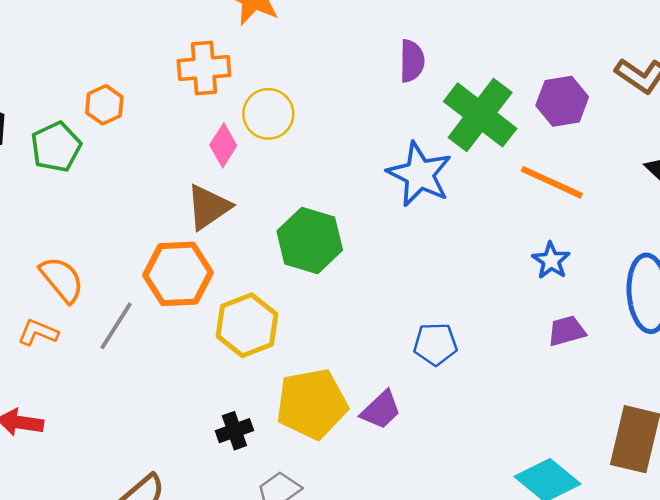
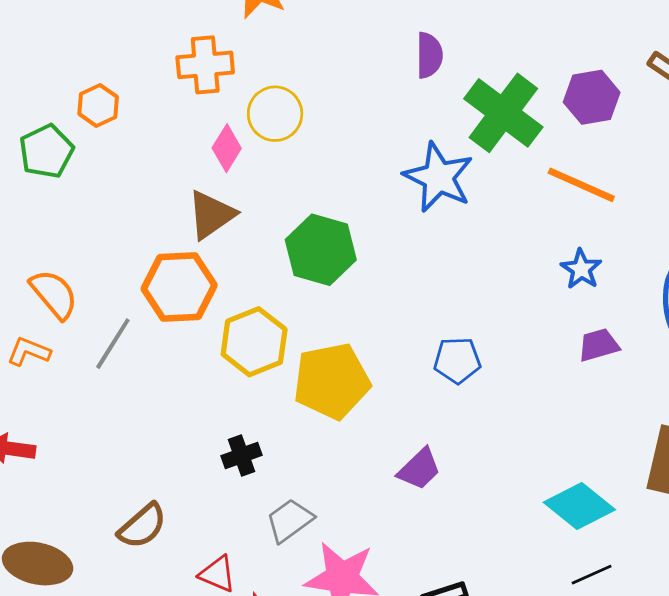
yellow pentagon: (312, 404) -> (332, 381), moved
purple trapezoid: (381, 410) -> (419, 469), moved

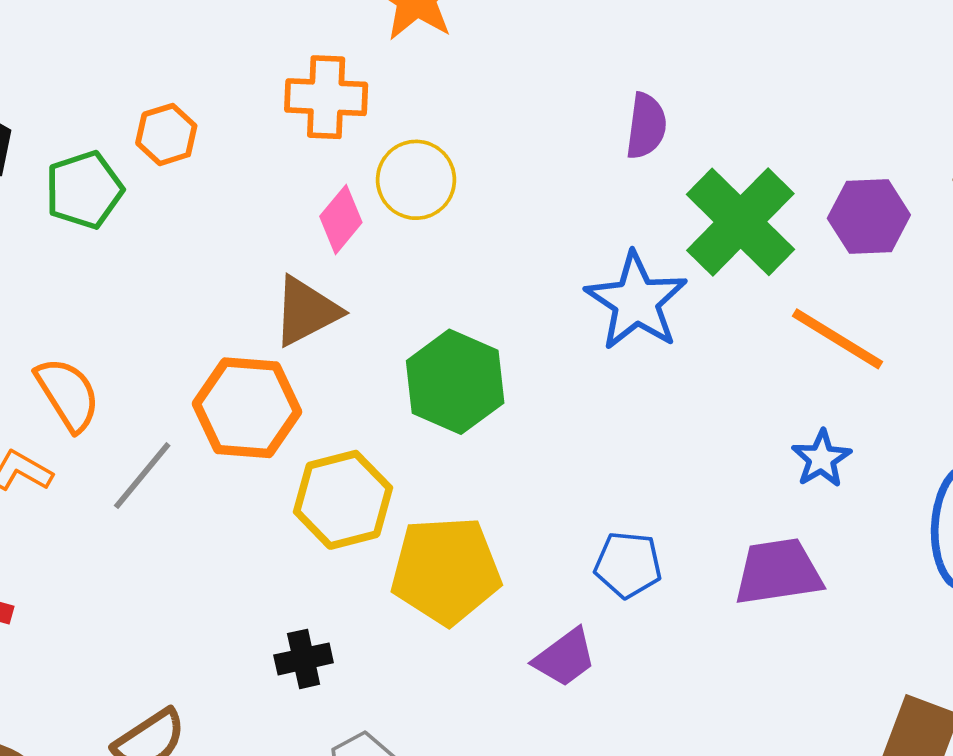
purple trapezoid: (599, 345) -> (778, 572), moved, size x1.5
purple trapezoid: (419, 469) -> (565, 658), moved

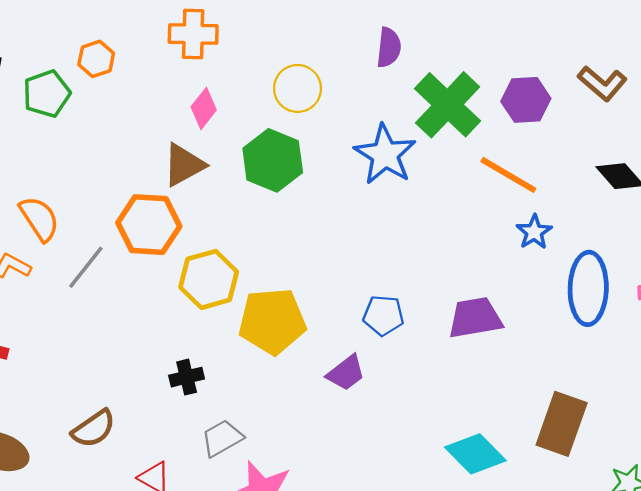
yellow circle: (416, 180) -> (298, 88), moved
green hexagon: (455, 382) -> (273, 160), moved
blue star: (821, 459) -> (534, 232), moved

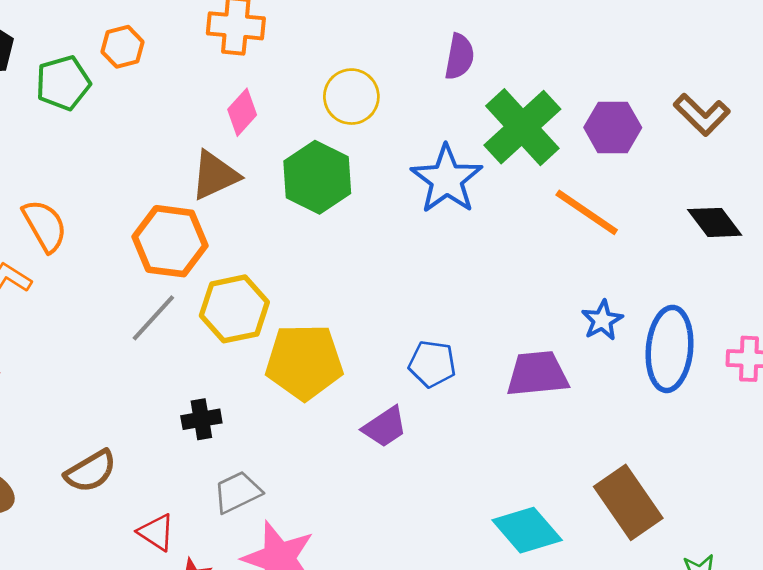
blue star: (534, 232) -> (602, 320), moved
gray line: (86, 267) -> (153, 318), moved
brown rectangle: (562, 424) -> (628, 502), turned -58

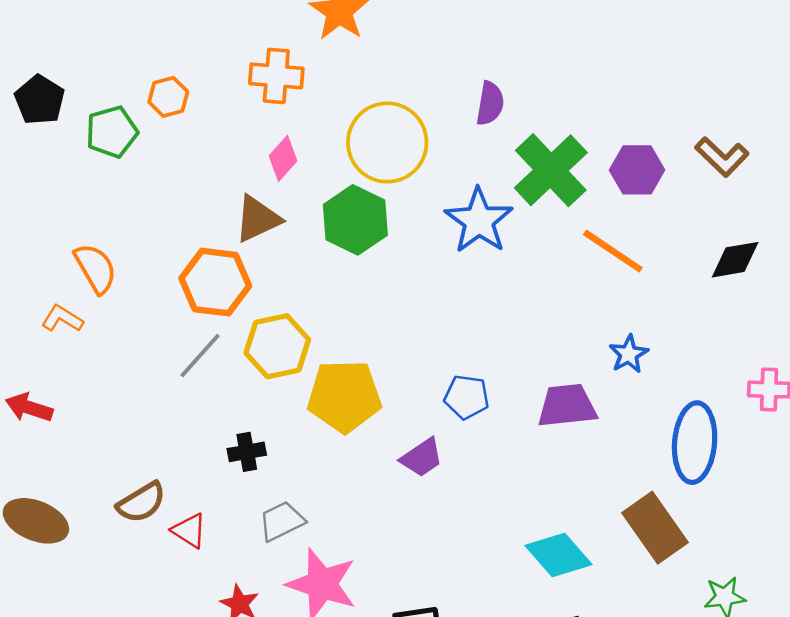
yellow circle: (351, 97) -> (387, 142), size x1.5
black diamond: (715, 222) -> (735, 260), turned -62
blue ellipse: (670, 349) -> (695, 443), moved
red triangle: (156, 532) -> (189, 531), moved

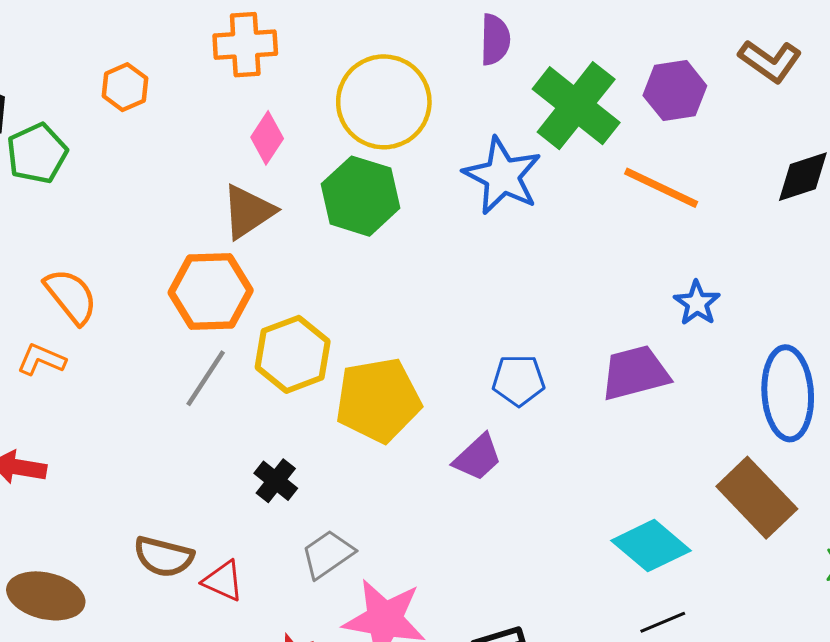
green pentagon: (112, 132) -> (37, 153), moved
black cross: (247, 452) -> (276, 481), turned -33
brown semicircle: (141, 502) -> (164, 557), turned 54

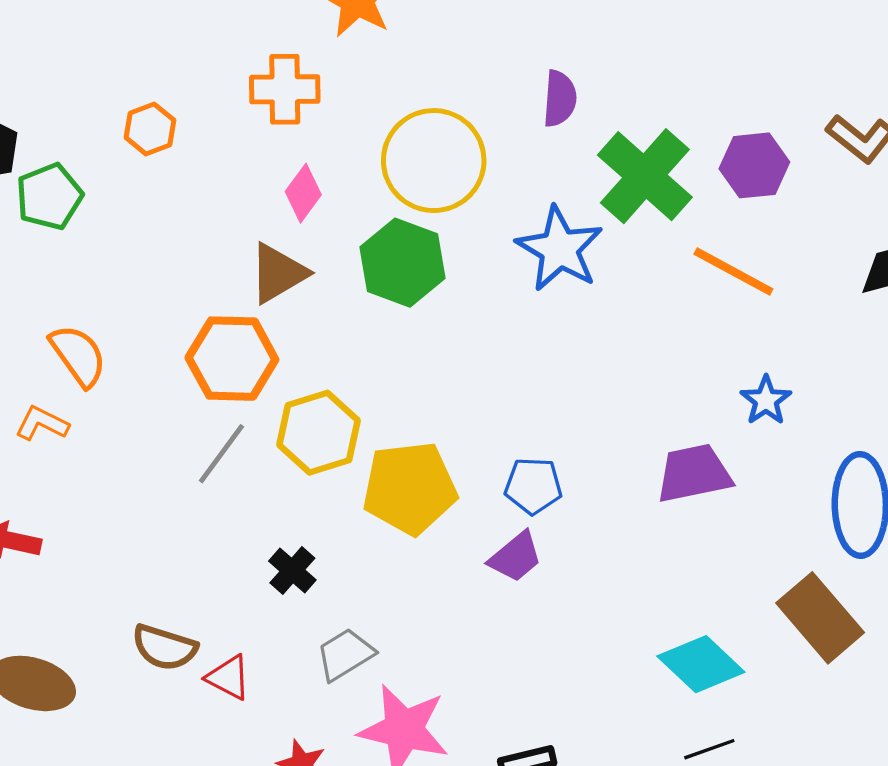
blue pentagon: (518, 380) -> (533, 486), moved

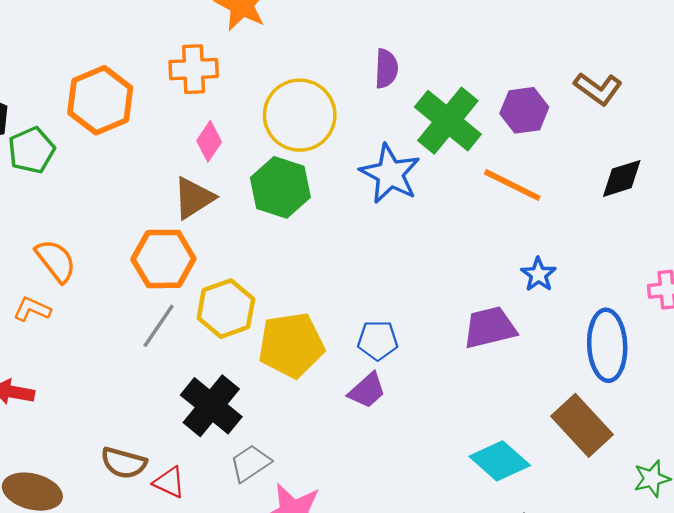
orange hexagon: (150, 129) -> (100, 100), size x1.8
black cross: (292, 571) -> (211, 406), size x1.8

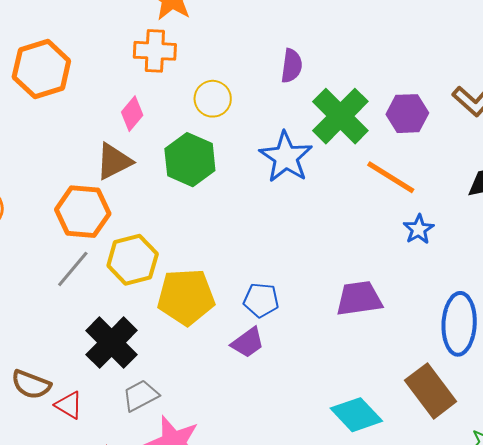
orange cross: (194, 69) -> (155, 51), moved
yellow circle: (300, 115) -> (213, 99), size x0.6
blue star: (538, 274) -> (419, 229), moved

